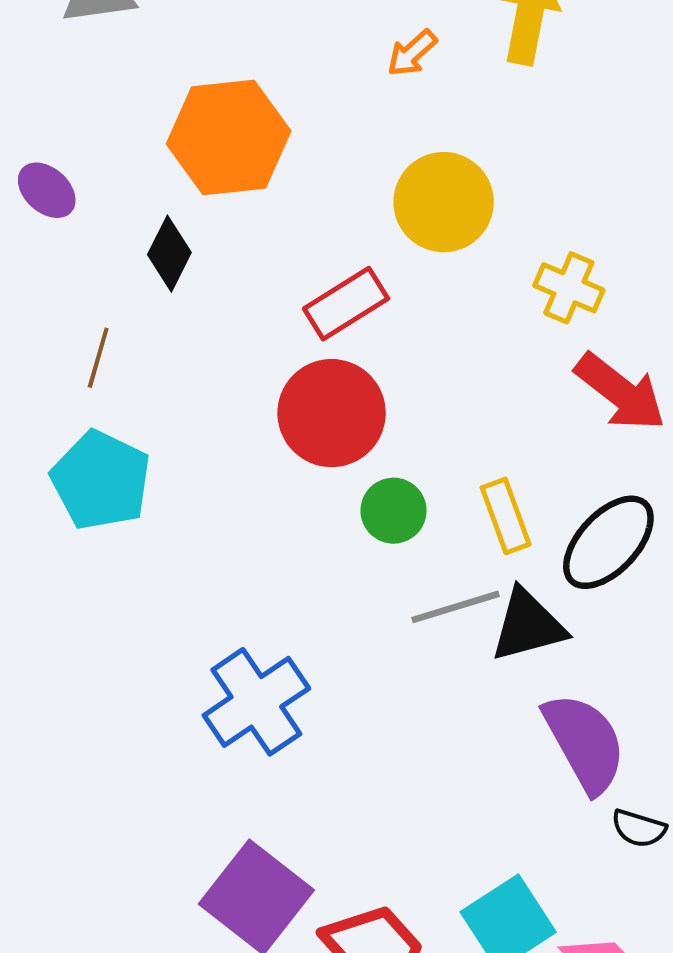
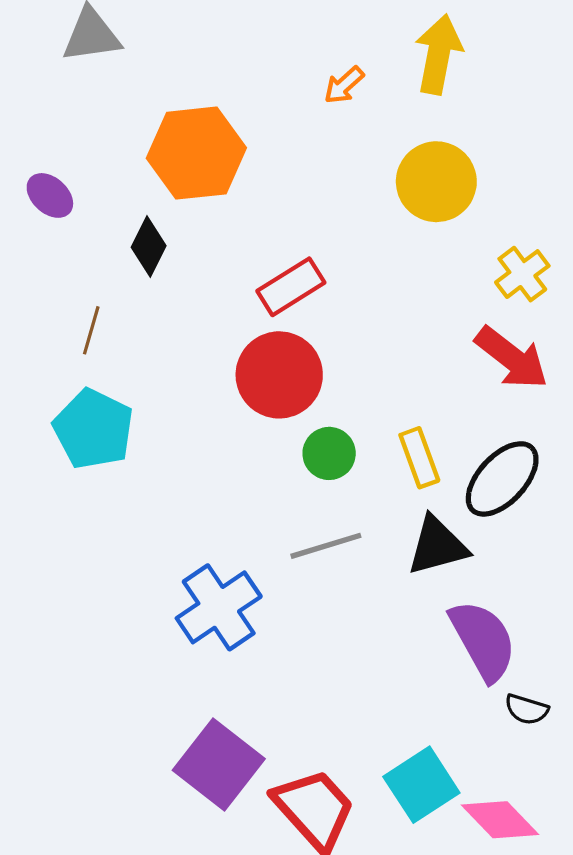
yellow circle: (444, 202) -> (436, 182), moved
yellow cross: (569, 288) -> (522, 274), moved, turned 30
gray line: (455, 607) -> (326, 546), moved

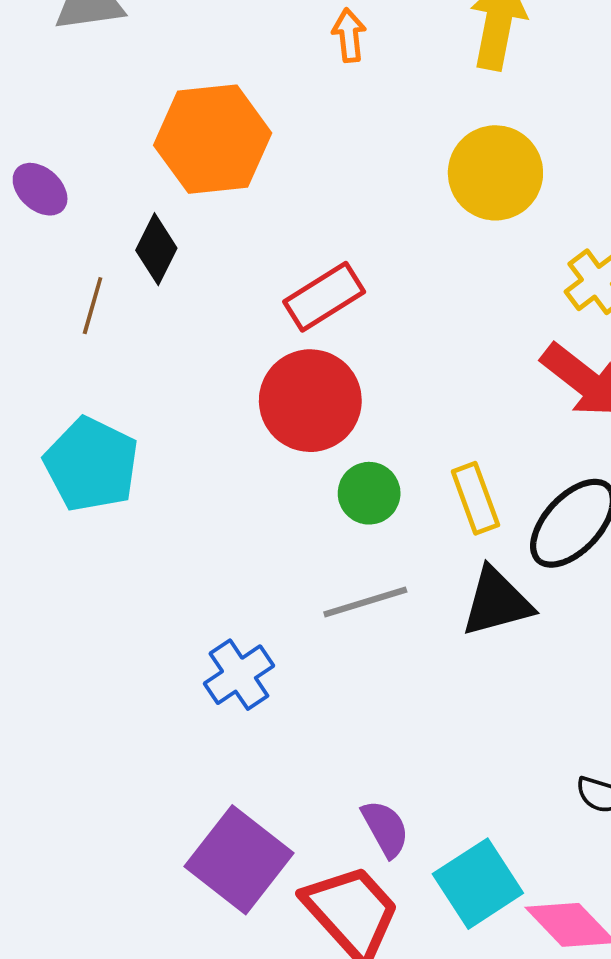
orange arrow: (344, 85) -> (349, 35), moved, turned 126
brown line: (91, 330) -> (93, 306), moved
blue cross: (219, 607) -> (239, 675), size x0.7
purple semicircle: (483, 640) -> (385, 829), moved, size x0.6

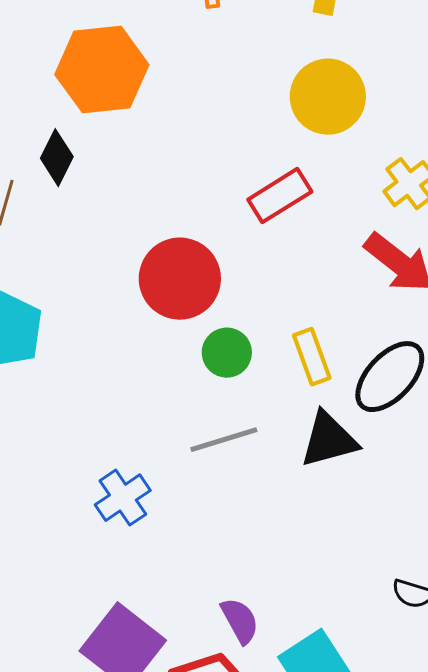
red rectangle: (324, 297) -> (280, 196), moved

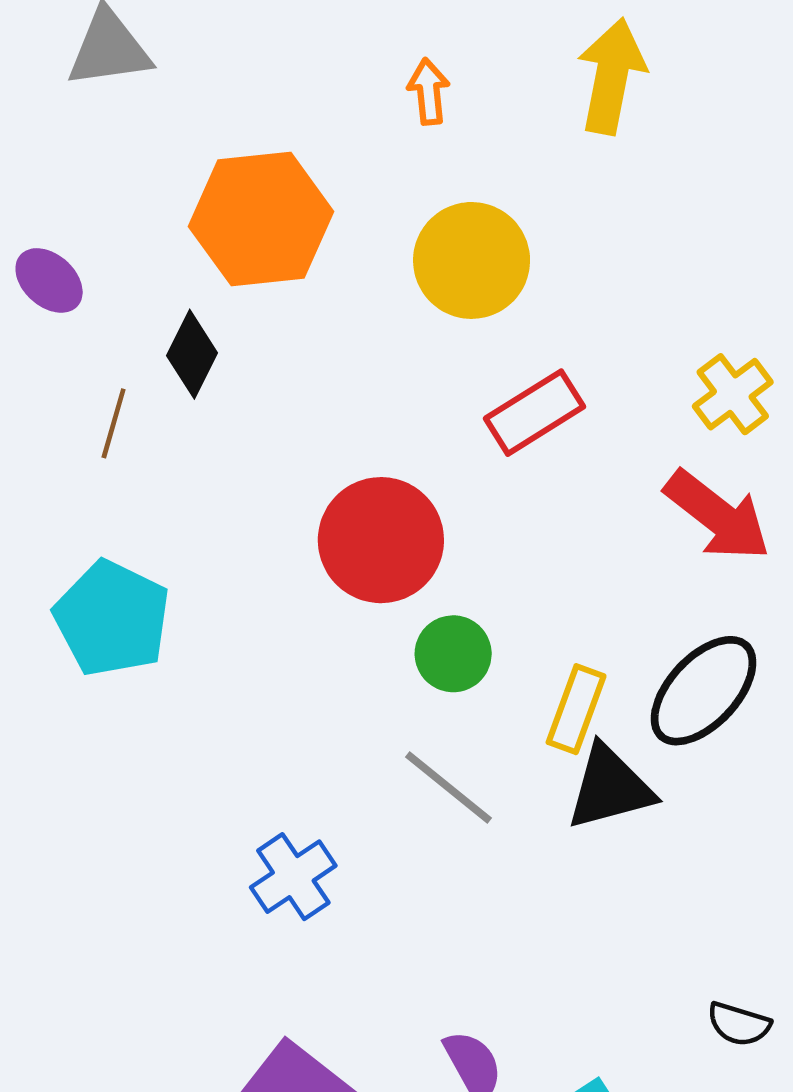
yellow circle: (328, 97) -> (472, 260), moved
yellow rectangle: (312, 357) -> (576, 709), moved, turned 40
gray line: (224, 440) -> (449, 787), turned 56

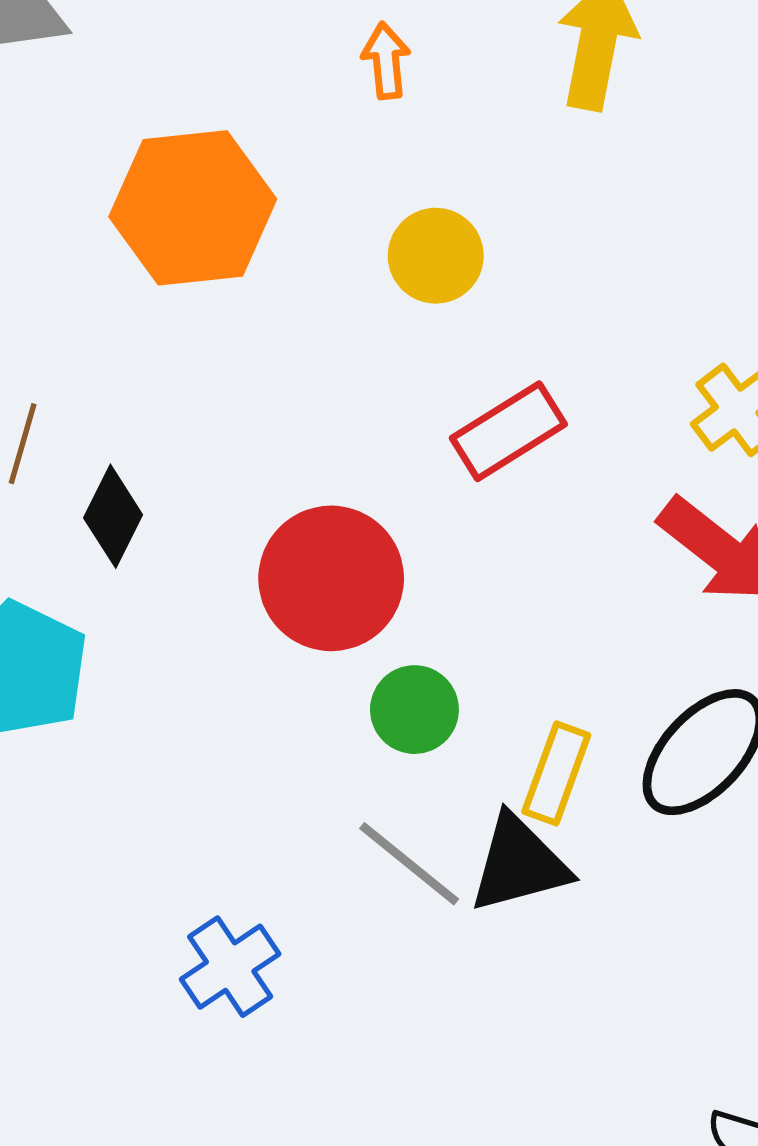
yellow circle: (472, 260) -> (436, 256), size x0.7
black diamond: (192, 354) -> (113, 516), moved
black triangle: (610, 787) -> (519, 864), moved

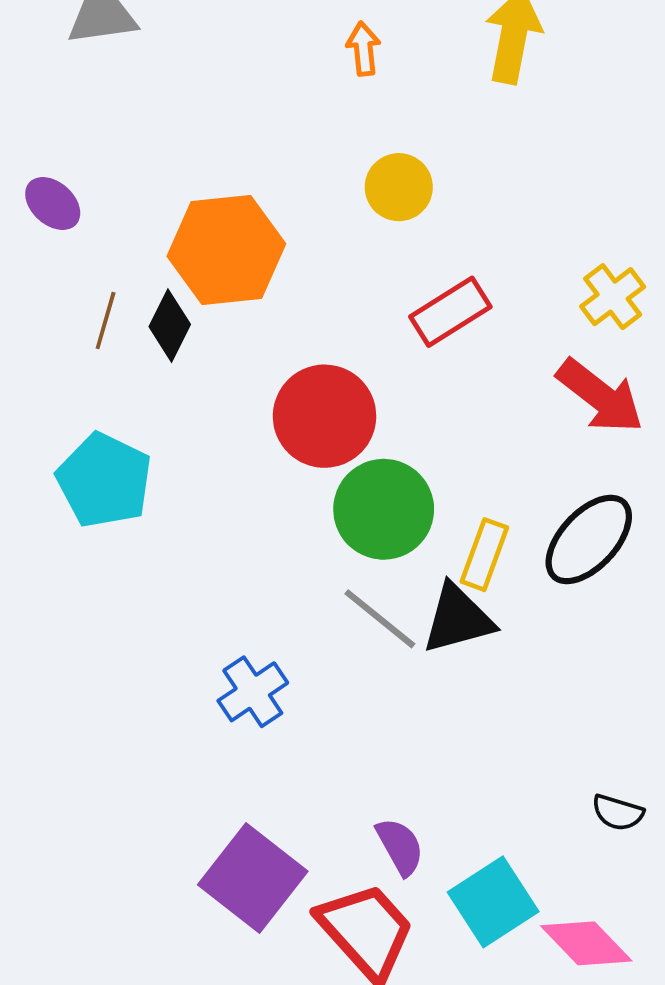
orange hexagon: (193, 208) -> (226, 250), moved
black diamond: (113, 516) -> (170, 326), moved
green circle: (414, 710) -> (384, 509), size x1.6

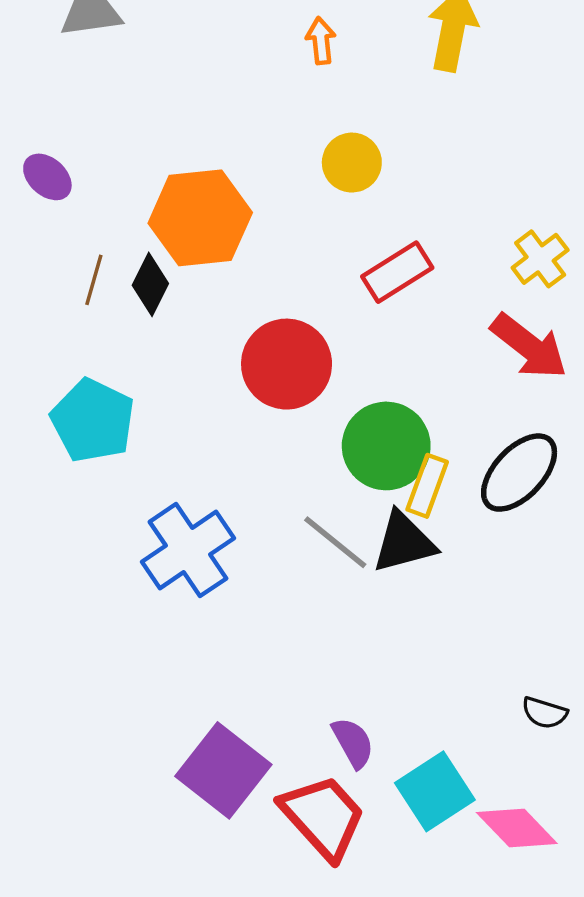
green circle: (384, 509) -> (386, 446), moved
blue cross: (253, 692) -> (188, 550), moved, size x1.5

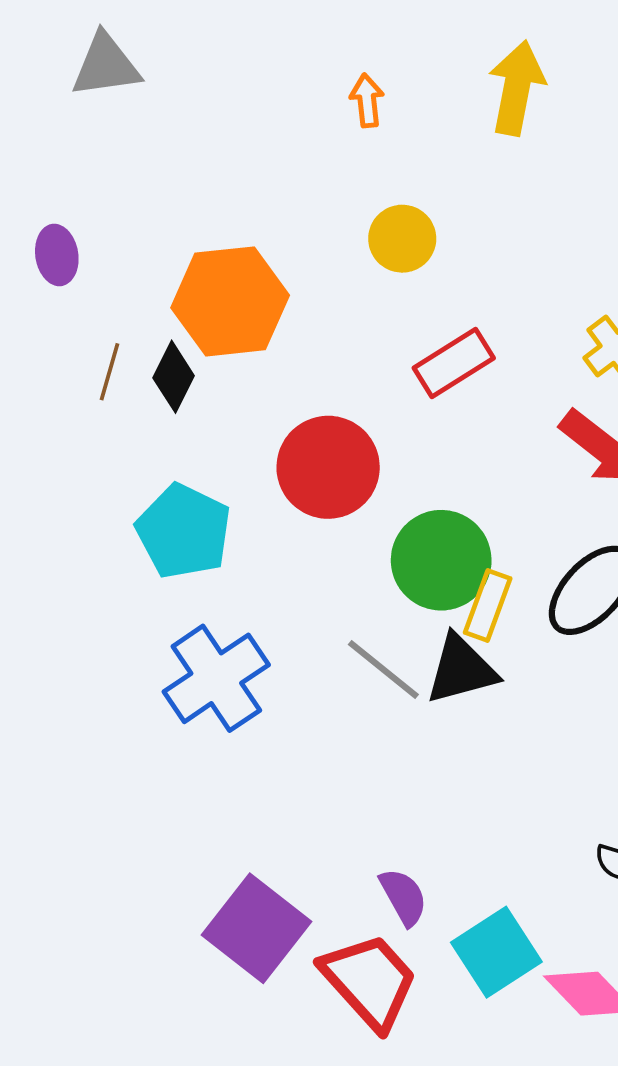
purple ellipse: (47, 177) -> (57, 255), turned 39
cyan pentagon: (93, 421) -> (184, 531), moved

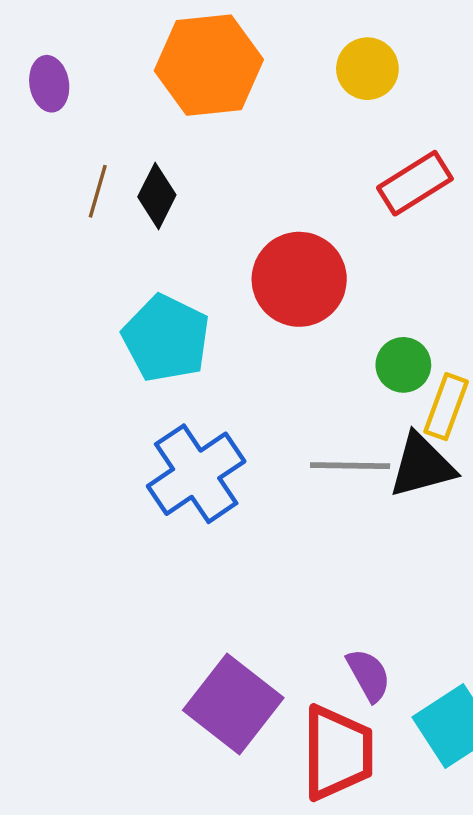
orange hexagon: (230, 301) -> (209, 65), moved
green circle: (441, 560) -> (403, 365), size x0.6
gray line: (383, 670) -> (350, 466), turned -38
red trapezoid: (370, 981) -> (337, 753), turned 42

